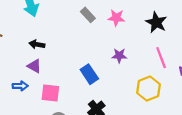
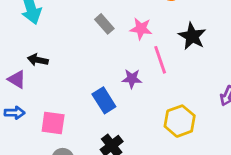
purple star: (119, 56) -> (132, 79), moved
pink line: (161, 58) -> (160, 60), moved
purple triangle: (34, 66) -> (17, 79), moved

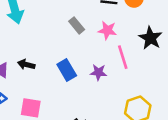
black arrow: (38, 60) -> (26, 65), moved
blue rectangle: (104, 100) -> (67, 70), moved

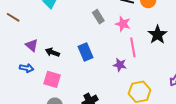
black arrow: (26, 65) -> (52, 52), moved
purple star: (98, 72) -> (120, 65), moved

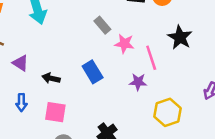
pink star: (123, 24) -> (124, 44), moved
purple triangle: (32, 45) -> (20, 63), moved
blue arrow: (27, 68) -> (21, 102), turned 88

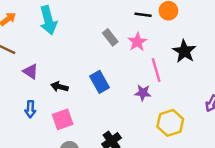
pink star: (124, 44) -> (137, 42), moved, turned 30
pink square: (55, 112) -> (63, 119), turned -30

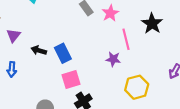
purple triangle: (31, 71) -> (13, 36), turned 32
blue rectangle: (100, 82) -> (63, 53), moved
pink square: (63, 119) -> (71, 79), moved

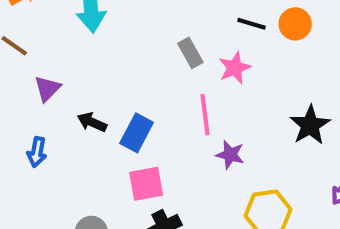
black star: (152, 23) -> (310, 125), moved
pink line: (126, 39) -> (205, 115), moved
blue rectangle: (63, 53) -> (137, 133), turned 48

